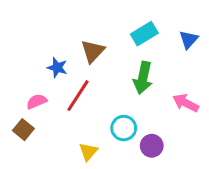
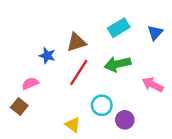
brown triangle: (93, 51) -> (76, 42), turned 30
green arrow: (143, 78) -> (118, 64), turned 65
red line: (78, 96) -> (79, 73), moved
yellow triangle: (88, 152) -> (73, 125), turned -35

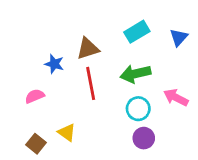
red line: (79, 73) -> (91, 83), turned -44
cyan circle: (102, 105) -> (138, 109), moved
brown square: (19, 106) -> (36, 144), moved
yellow triangle: (73, 125) -> (67, 132), moved

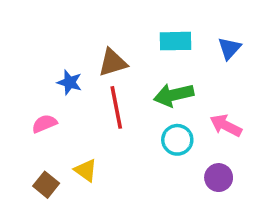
cyan rectangle: (137, 32) -> (175, 41), turned 30
purple circle: (144, 138) -> (219, 178), moved

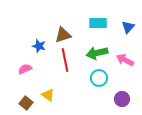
pink arrow: (226, 125) -> (125, 60), moved

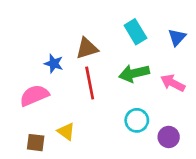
cyan rectangle: (98, 23) -> (135, 32), turned 60
pink semicircle: (25, 69) -> (34, 95), size x1.5
cyan circle: (99, 78) -> (137, 120), moved
brown square: (26, 103) -> (36, 143), turned -32

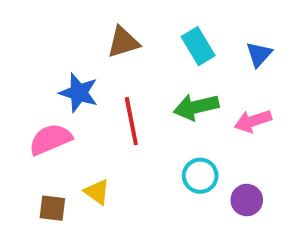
brown triangle: (87, 48) -> (123, 42), moved
blue star: (54, 64) -> (79, 93), size x1.4
pink arrow: (173, 83) -> (253, 121), turned -45

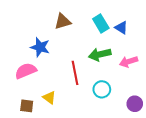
blue triangle: (259, 54) -> (121, 28), moved, turned -40
red line: (131, 121) -> (75, 73), moved
purple circle: (247, 200) -> (135, 104), moved

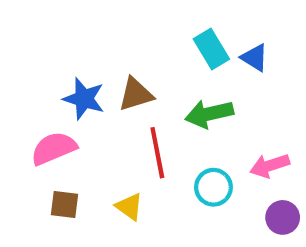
brown triangle: (63, 21) -> (136, 94), moved
pink arrow: (129, 62) -> (270, 166), moved
yellow triangle: (49, 98) -> (129, 207), moved
brown square: (27, 106) -> (64, 205), moved

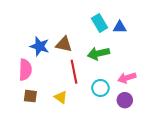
blue triangle: (255, 58) -> (120, 27), turned -32
brown triangle: (136, 94) -> (64, 44), turned 30
pink semicircle: (54, 148) -> (25, 70), turned 115
purple circle: (283, 217) -> (125, 100), moved

